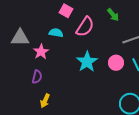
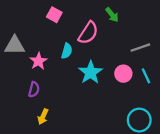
pink square: (66, 11) -> (54, 15), moved
green arrow: (113, 15) -> (112, 15), moved
cyan semicircle: (56, 33) -> (67, 51), moved, turned 96

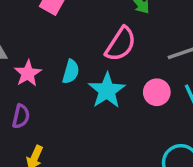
pink semicircle: (88, 33) -> (121, 44), moved
cyan semicircle: (67, 51) -> (71, 72), moved

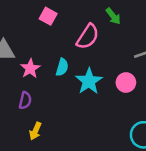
pink semicircle: (121, 44) -> (88, 37), moved

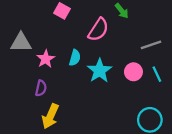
yellow arrow: (35, 131) -> (50, 116), size x1.5

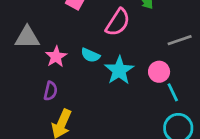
cyan semicircle: (75, 58) -> (90, 55), turned 98
cyan line: (157, 74) -> (173, 92), moved

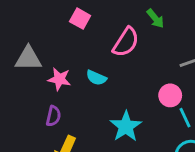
pink star: (56, 57) -> (59, 79), turned -30
cyan star: (119, 70) -> (126, 126), moved

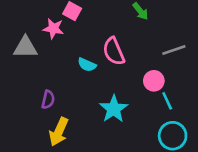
pink semicircle: (126, 42) -> (114, 51), moved, turned 124
pink star: (59, 79) -> (53, 29), moved

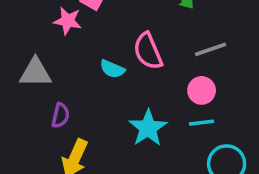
gray triangle: (25, 47) -> (35, 73), moved
gray line: (174, 50) -> (210, 49), moved
cyan line: (167, 101) -> (202, 123), moved, turned -72

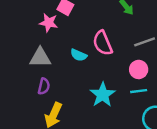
gray triangle: (35, 73) -> (40, 57), moved

